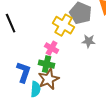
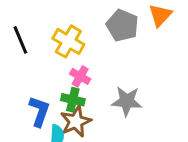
yellow cross: (64, 25) -> (68, 41), moved
gray star: (89, 41) -> (127, 101), moved, size x1.5

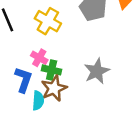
pink cross: (80, 76) -> (39, 58), moved
gray star: (127, 101) -> (97, 71), turned -30

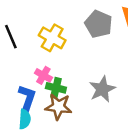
brown star: (54, 88) -> (58, 107), turned 30
cyan semicircle: (38, 101) -> (25, 119), moved

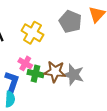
gray star: (102, 89) -> (73, 75), turned -30
brown star: (58, 107) -> (55, 72), moved

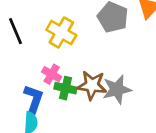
gray star: (73, 75) -> (117, 89), turned -30

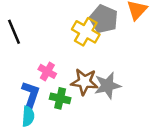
yellow cross: (61, 33) -> (86, 32), moved
green cross: (66, 88) -> (60, 98), moved

